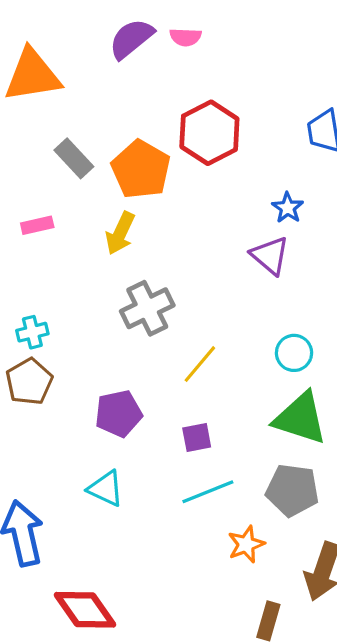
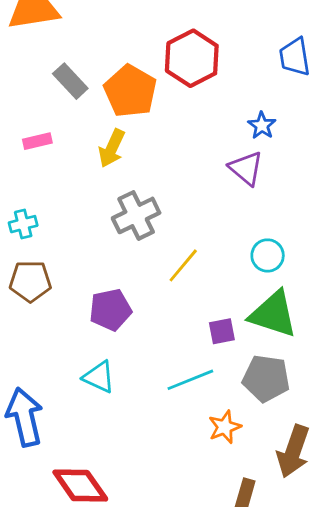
cyan cross: (32, 332) -> (23, 224), moved
brown pentagon: (29, 382) -> (30, 281), turned 30
purple square: (197, 437) -> (222, 331), moved

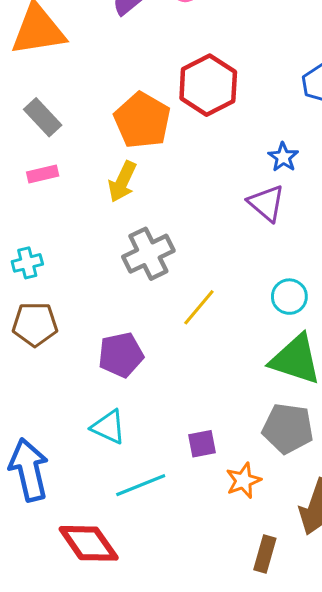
gray rectangle: (70, 81) -> (43, 117), moved
purple square: (222, 331) -> (202, 444), moved
cyan line: (190, 380) -> (141, 485), moved

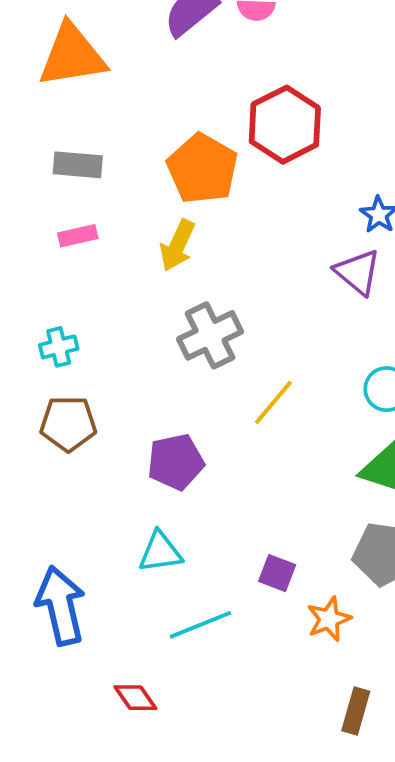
gray rectangle: (43, 117) -> (78, 165), turned -42
cyan triangle: (109, 427) -> (160, 552), turned -33
purple square: (202, 444) -> (277, 573), turned 32
red diamond: (89, 543) -> (135, 698), size x0.6

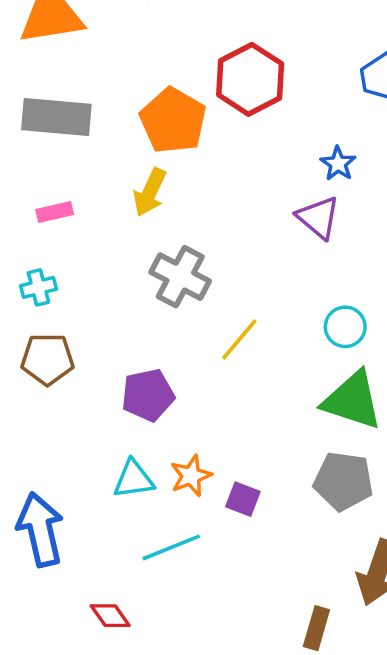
gray rectangle: (78, 165) -> (56, 117), size x1.5
pink rectangle: (78, 236) -> (55, 212), moved
gray cross: (210, 335) -> (180, 277), turned -36
orange star: (329, 619) -> (191, 476), moved

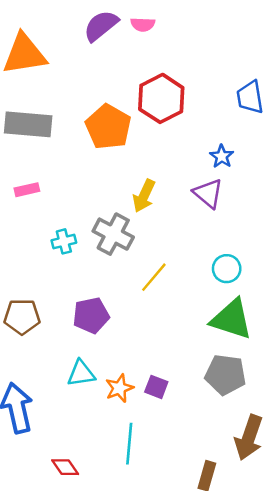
yellow arrow: (150, 192) -> (144, 196), moved
cyan cross: (39, 287) -> (64, 241), moved
brown pentagon: (47, 359) -> (22, 317), moved
orange star: (191, 476) -> (119, 388), moved
cyan line: (171, 547) -> (129, 444), moved, turned -63

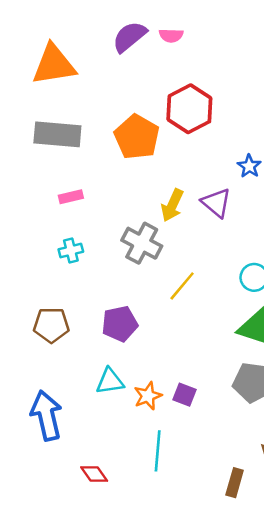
pink rectangle: (27, 190) -> (71, 197), moved
purple triangle: (208, 193) -> (216, 203), moved
cyan cross: (64, 241) -> (71, 250), moved

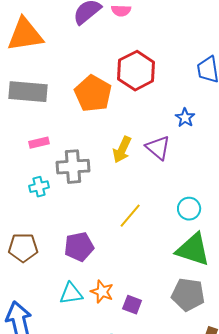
gray cross: (142, 243) -> (73, 167), moved, turned -32
orange star: (148, 396) -> (102, 292), moved, turned -30

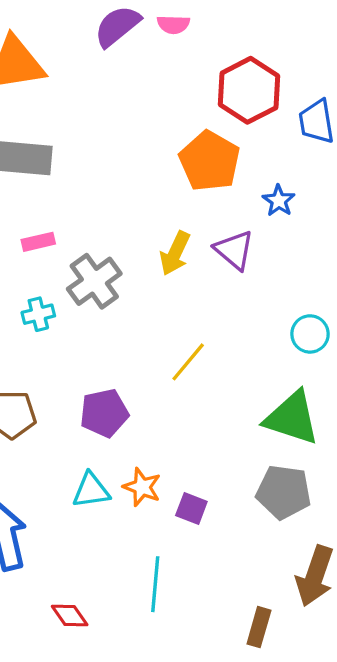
red hexagon: (136, 71) -> (249, 90), moved
orange pentagon: (93, 94) -> (210, 161), moved
gray cross: (73, 167) -> (94, 281), turned -32
cyan circle: (189, 209) -> (310, 334), moved

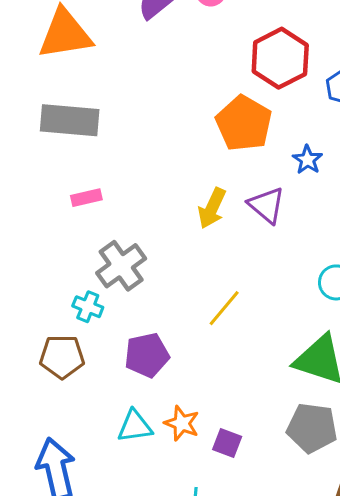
gray cross: (94, 281) -> (121, 266), moved
cyan cross: (38, 314) -> (88, 307), moved, turned 36

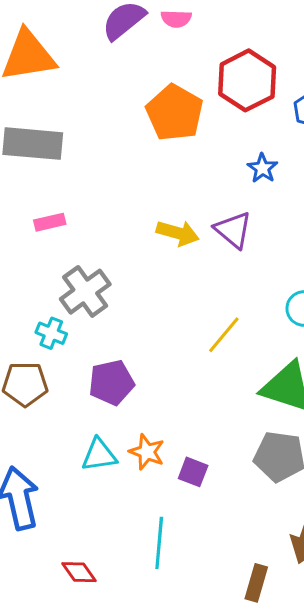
orange pentagon: (244, 123) -> (175, 113), moved
blue star: (307, 160) -> (262, 168), moved
yellow arrow: (212, 208) -> (178, 233), turned -99
yellow line: (224, 308) -> (224, 335), moved

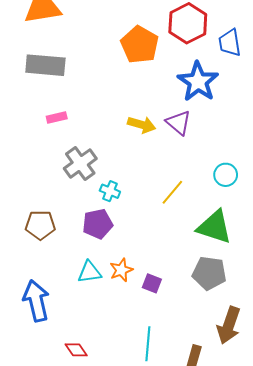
blue star: (262, 168) -> (198, 82), size x2.0
cyan cross: (51, 333) -> (110, 191), moved
orange star: (147, 452) -> (121, 270), turned 30
cyan line: (159, 543) -> (148, 344), moved

